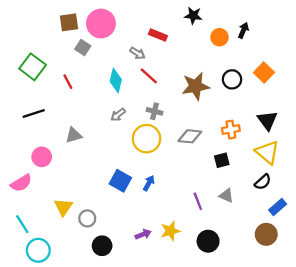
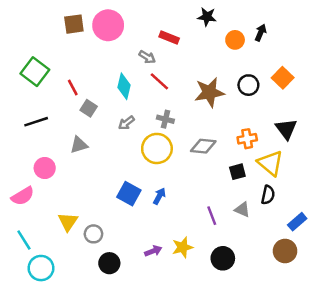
gray square: (83, 47) -> (89, 108), moved
yellow triangle: (267, 152) -> (270, 163), moved
black semicircle: (263, 182) -> (268, 195), moved, turned -36

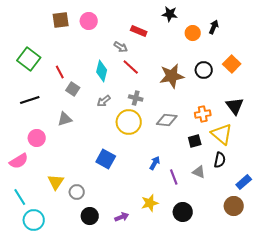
pink circle: (108, 25) -> (89, 21), size x0.7
blue arrow: (159, 196) -> (155, 163), moved
purple arrow: (153, 251) -> (122, 217), moved

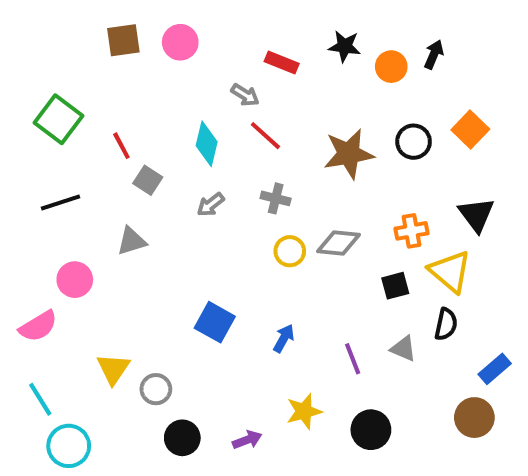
black star: (170, 14) -> (345, 46), moved
yellow circle: (129, 122) -> (290, 251), moved, size x0.6
blue arrow: (155, 163) -> (284, 338), moved

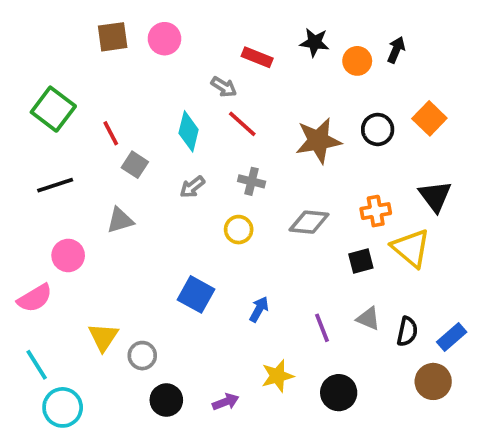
yellow circle: (290, 251) -> (239, 230), moved
black semicircle: (446, 324) -> (407, 331), moved

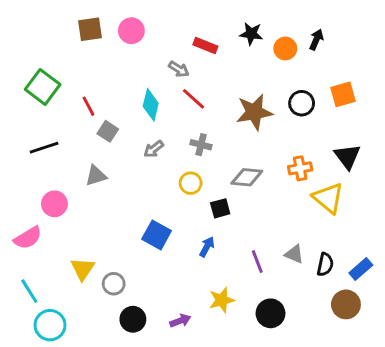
orange square: (429, 118) -> (343, 94), turned 30
black square: (361, 261) -> (220, 208), moved

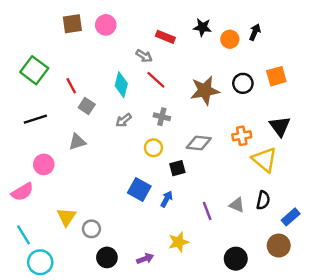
blue square: (157, 235) -> (139, 189), moved
black semicircle: (325, 265) -> (263, 200), moved
black circle: (270, 313) -> (236, 259), moved

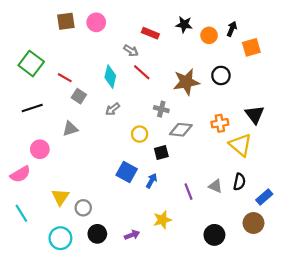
orange square: (276, 76) -> (251, 47), moved
red line: (71, 86) -> (65, 78), turned -32
gray cross: (162, 117) -> (161, 109), moved
cyan circle: (40, 262) -> (60, 238), moved

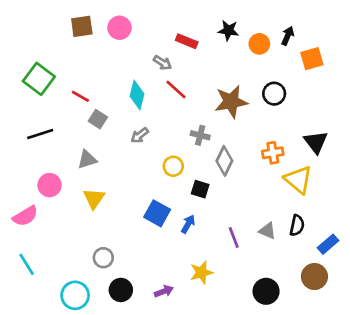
gray diamond: (181, 130) -> (224, 161), turned -70
black square: (161, 152) -> (200, 189), turned 32
yellow triangle: (60, 197) -> (94, 199), moved

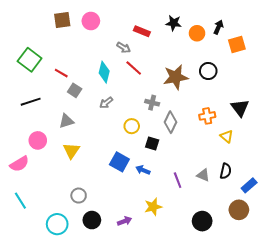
yellow triangle: (298, 180) -> (227, 136), size x0.6
blue arrow: (188, 224) -> (143, 170), turned -96

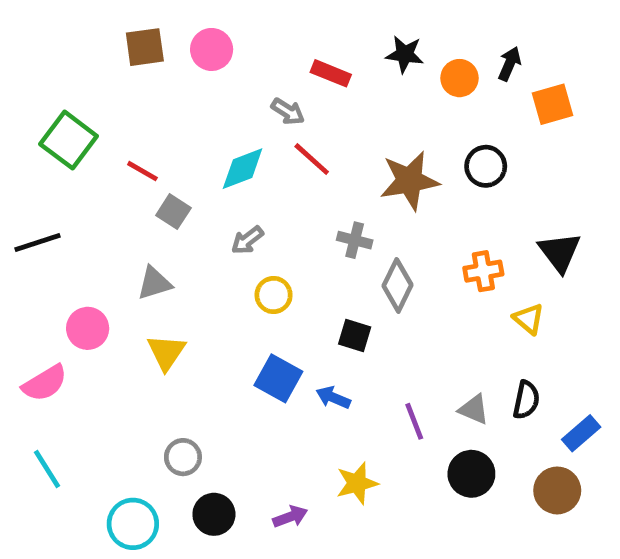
cyan diamond: (104, 72) -> (243, 169), turned 55
black line: (31, 102) -> (38, 243), moved
yellow circle: (132, 126) -> (274, 295), moved
black circle: (202, 221) -> (471, 474), moved

